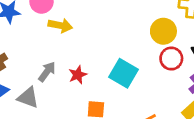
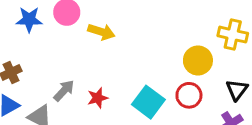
yellow arrow: (60, 25) -> (101, 32), moved
red circle: (171, 59) -> (189, 95), moved

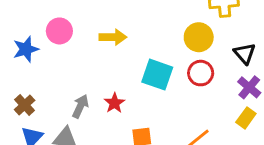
yellow arrow: (101, 32) -> (113, 37), moved
cyan square: (148, 102) -> (157, 75), moved

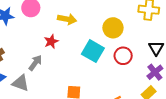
yellow circle: (199, 37) -> (113, 28), moved
red star: (115, 103) -> (51, 41), moved

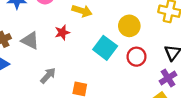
gray arrow: (35, 63) -> (48, 75), moved
gray triangle: (21, 83) -> (30, 41), moved

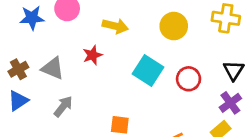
yellow circle: (129, 26) -> (174, 26), moved
gray arrow: (48, 75) -> (63, 106), moved

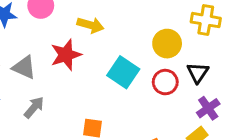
yellow circle: (174, 26) -> (167, 44), moved
red star: (92, 55) -> (66, 55), size x1.5
black triangle: (234, 70) -> (198, 73), moved

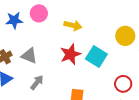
red star: (66, 55) -> (70, 54), moved
red circle: (165, 82) -> (123, 84), moved

